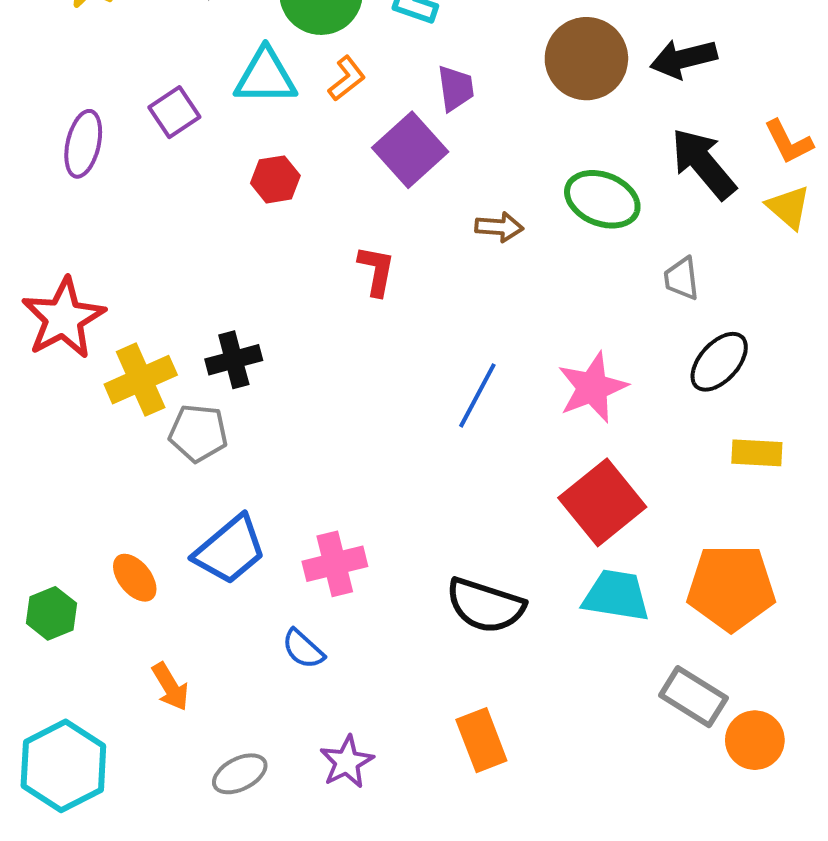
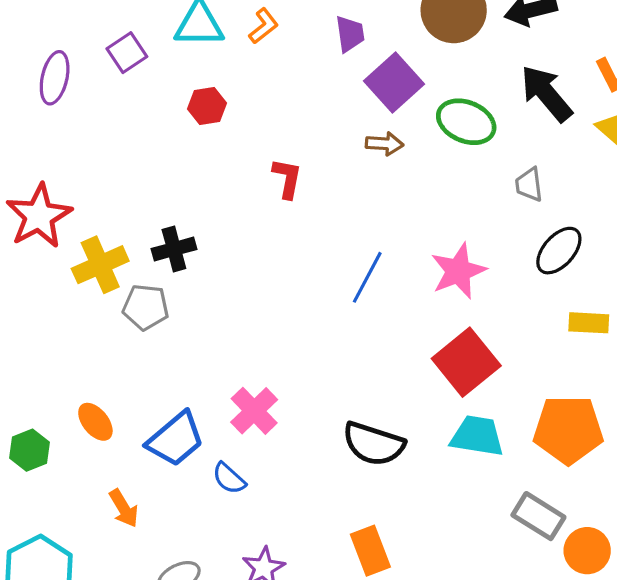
purple square: (410, 150) -> (394, 82), moved
blue trapezoid: (230, 550) -> (176, 439), moved
pink cross: (335, 564) -> (254, 411), turned -30

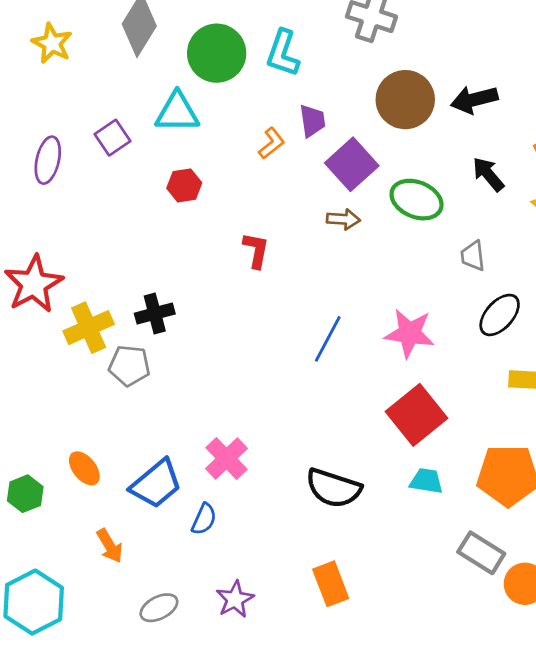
orange L-shape: (264, 26) -> (272, 143), moved
black arrow: (546, 93) -> (488, 174), size x0.7
pink star: (458, 271) -> (409, 333), turned 30
cyan trapezoid: (477, 436) -> (426, 481), size x0.7
blue semicircle: (229, 478) -> (204, 519), turned -108

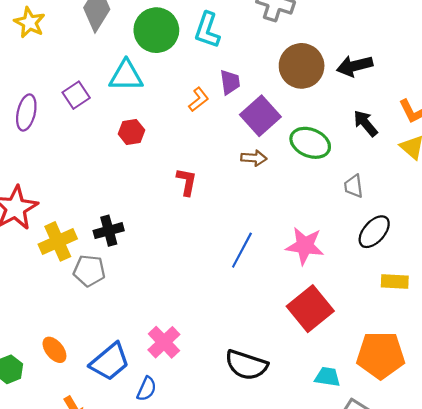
cyan trapezoid: (426, 481) -> (328, 377), moved

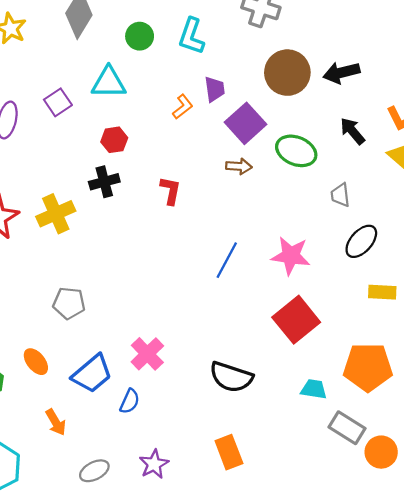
green circle: (156, 30) -> (140, 36), size x0.6
black cross: (109, 231) -> (104, 182), moved
yellow cross: (58, 241) -> (56, 214), moved
gray pentagon: (89, 271) -> (69, 303), moved

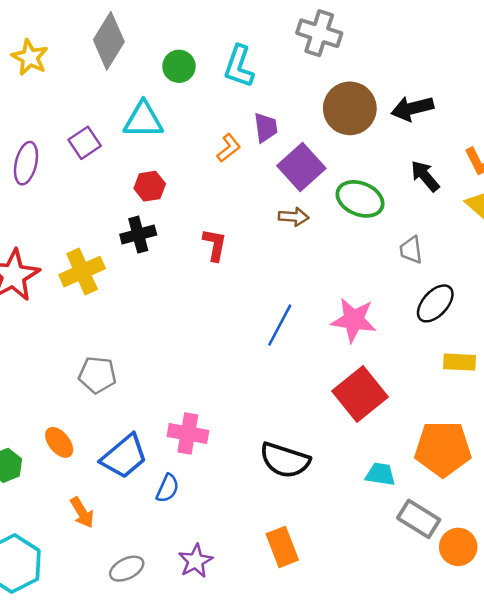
pink cross: (147, 354) -> (188, 433), turned -36

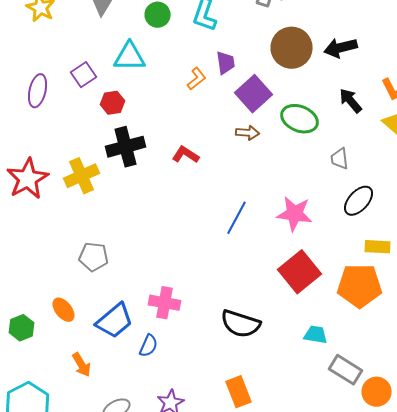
red hexagon: (150, 186) -> (113, 103), moved
black cross: (138, 235) -> (126, 147), size x1.4
red L-shape: (215, 245) -> (186, 155), turned -68
orange pentagon: (443, 449) -> (360, 286), moved

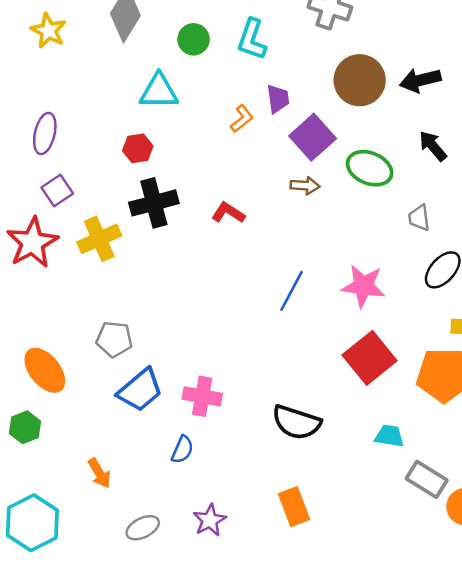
purple square: (84, 75) -> (57, 191), moved
orange ellipse: (64, 310) -> (45, 370), moved, size x1.5
blue trapezoid: (115, 321) -> (140, 390), moved

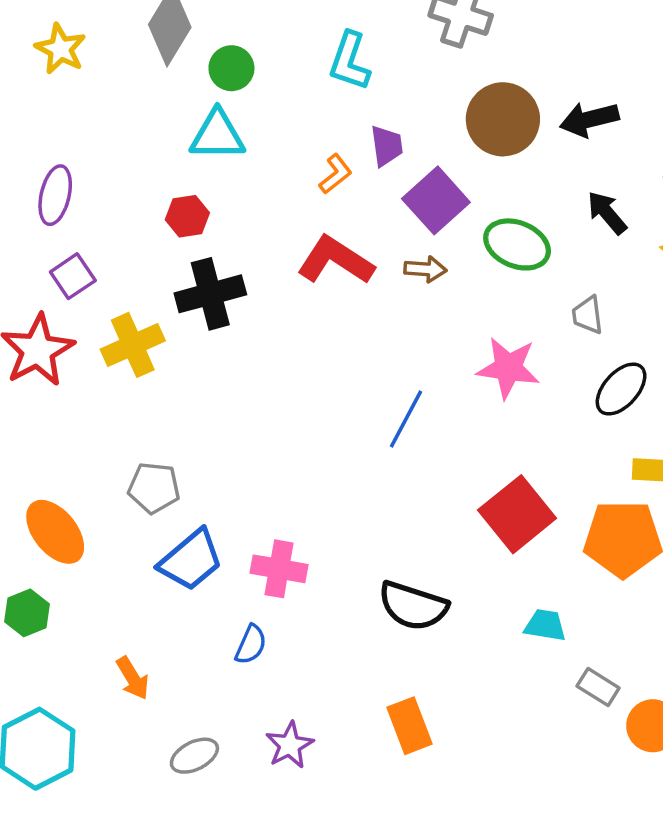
green circle: (194, 39) -> (231, 68), moved
red L-shape: (228, 213) -> (335, 260), moved, size x1.6
pink star: (363, 286) -> (508, 368), moved
gray rectangle: (427, 479) -> (598, 687), size x0.7

